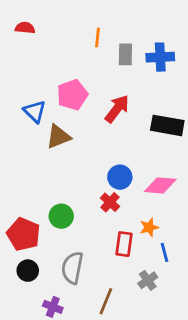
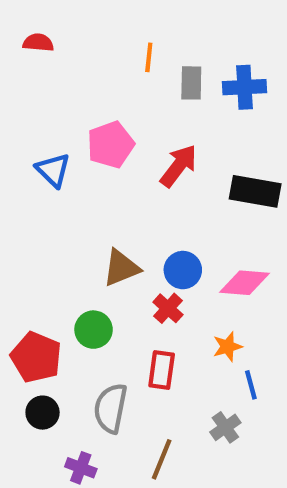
brown triangle: (58, 137) -> (121, 268), moved
red rectangle: (124, 244) -> (162, 370), moved

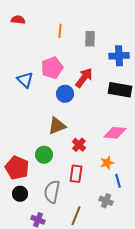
orange line: (149, 57) -> (60, 31), moved
blue cross: (244, 87) -> (119, 56), moved
blue circle: (183, 270) -> (65, 94), moved
gray cross: (225, 427) -> (106, 201), turned -32

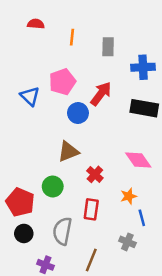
red semicircle: (18, 20) -> (36, 24), moved
pink diamond: (115, 133) -> (138, 160), turned 50

